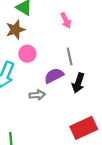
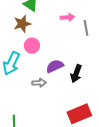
pink arrow: (66, 20) -> (67, 17), turned -72
gray line: (70, 56) -> (86, 28), moved

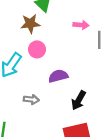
black arrow: (76, 74) -> (79, 100), moved
gray arrow: (39, 83) -> (31, 99), moved

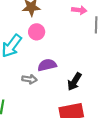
purple semicircle: (58, 76) -> (47, 65), moved

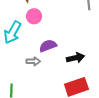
black arrow: (74, 82) -> (76, 58), turned -126

